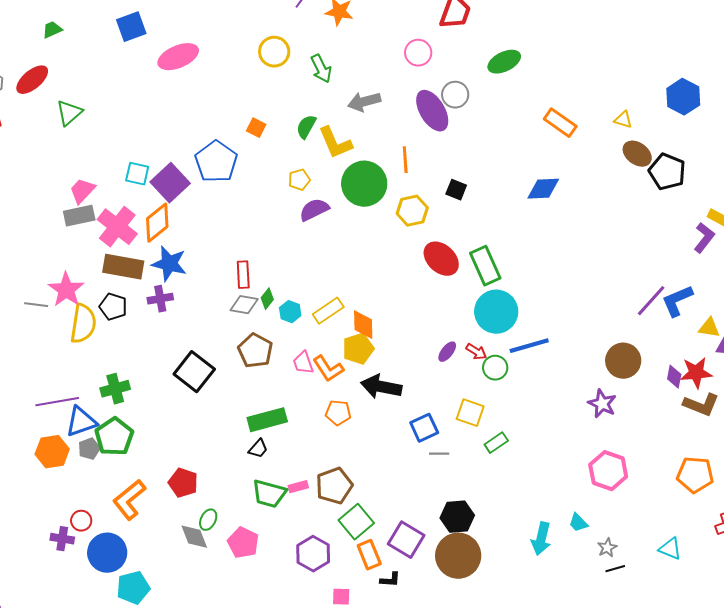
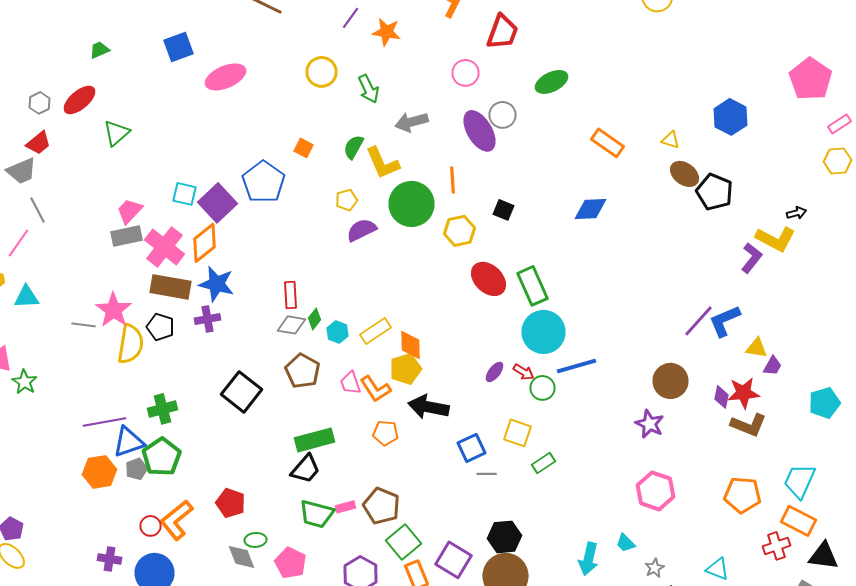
black trapezoid: (258, 449) -> (306, 469), size x1.5
brown pentagon: (334, 486) -> (382, 506), turned -30
green ellipse: (208, 520) -> (256, 540), turned 60
red circle: (81, 521) -> (150, 526), moved

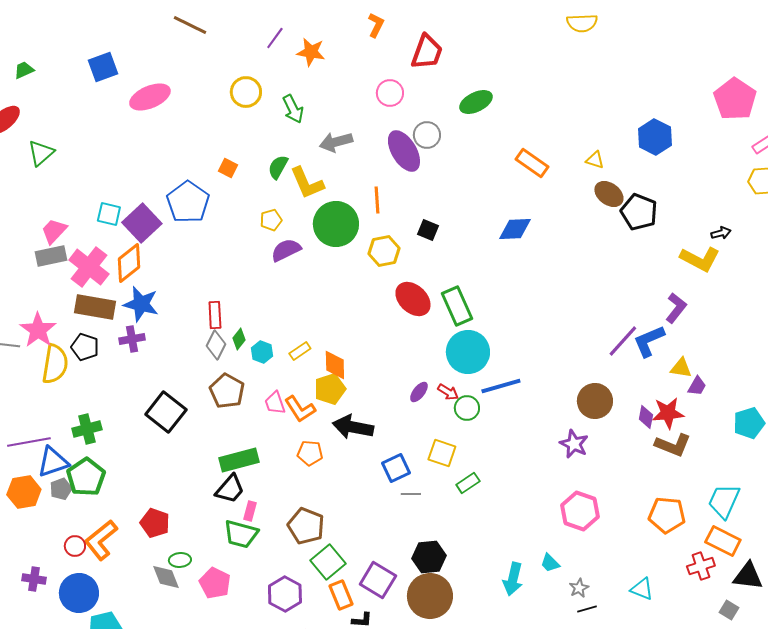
purple L-shape: (752, 258) -> (676, 308), moved
gray diamond: (292, 325) -> (216, 345), turned -72
yellow rectangle: (376, 331) -> (300, 351), size x0.7
pink rectangle: (346, 507) -> (250, 511), moved, turned -60

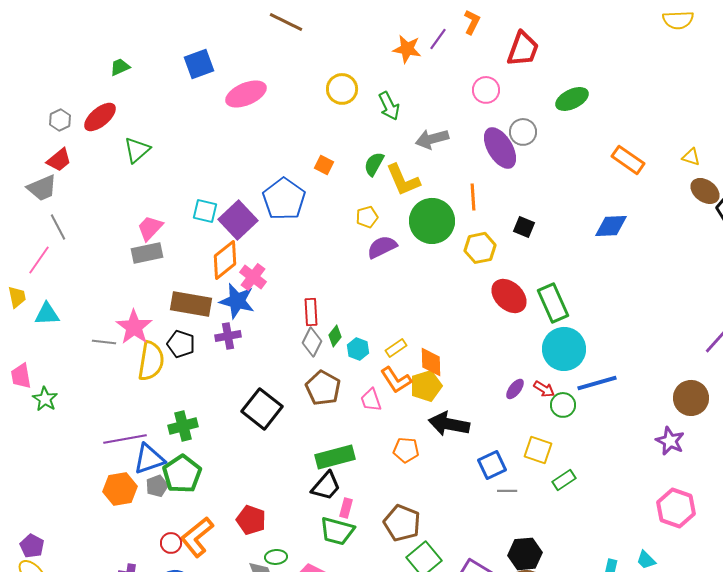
purple line: (275, 38) -> (438, 39), moved
pink cross: (89, 267) -> (253, 277), moved, size x0.7
orange L-shape: (300, 409) -> (396, 380), moved

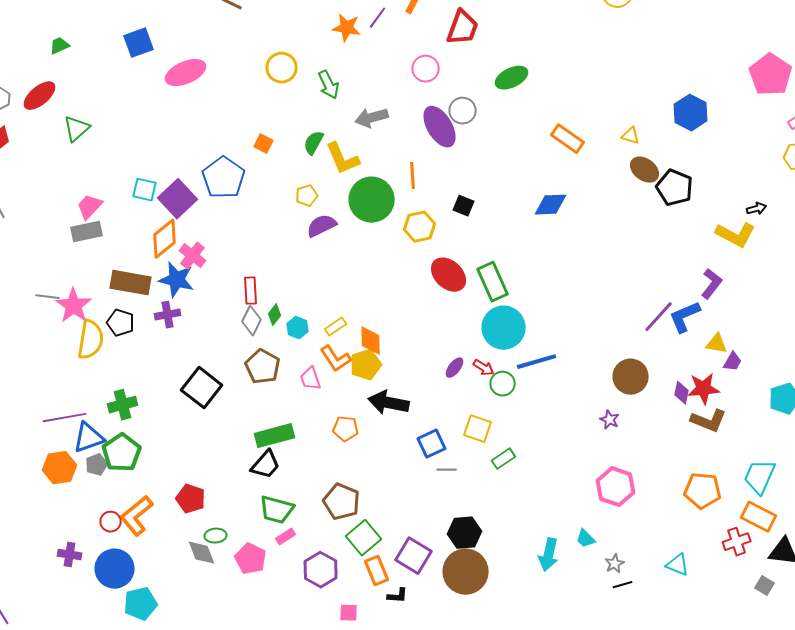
gray line: (104, 342) -> (48, 297), moved
purple star: (670, 441) -> (610, 420), size x0.7
pink rectangle: (346, 508) -> (286, 537), moved, turned 42

